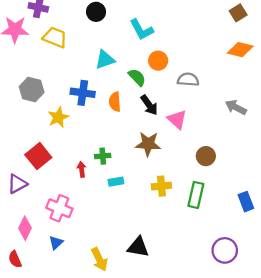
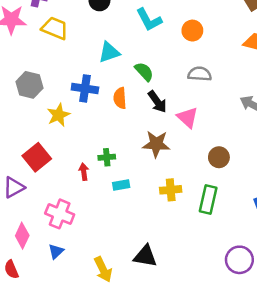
orange circle: (158, 61) -> (192, 31), moved

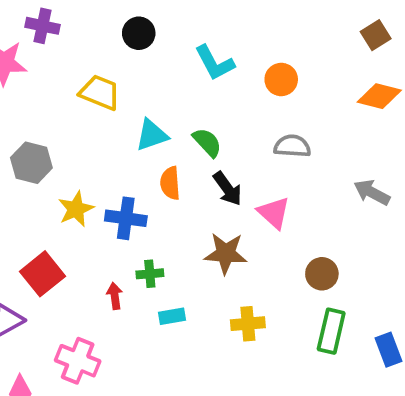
yellow trapezoid: (55, 28) -> (100, 92), moved
cyan triangle: (109, 52) -> (152, 135), moved
blue cross: (85, 88) -> (126, 218), moved
green rectangle: (208, 199) -> (331, 331), moved

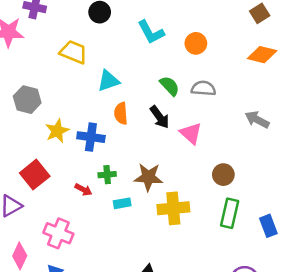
green semicircle: (207, 142) -> (170, 86), moved
brown star: (226, 253) -> (148, 177), moved
red arrow: (115, 296) -> (83, 190), turned 126
yellow cross: (248, 324) -> (173, 208), size x1.4

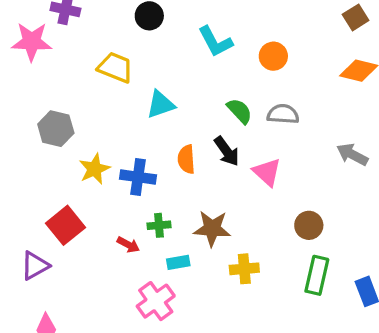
orange semicircle: (121, 113) -> (186, 159), moved
yellow cross: (173, 208) -> (244, 269), size x0.7
pink cross: (58, 233) -> (156, 301), moved, turned 32

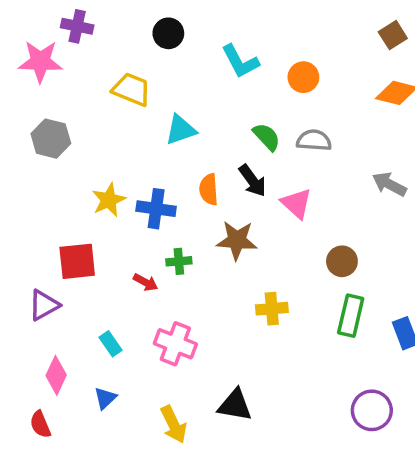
gray hexagon: (56, 129) -> (51, 139), moved
red square: (65, 225) -> (77, 261), turned 33
brown star: (212, 229) -> (237, 240), moved
cyan rectangle: (178, 262) -> (110, 344), moved, turned 65
pink cross: (156, 301) -> (175, 344), turned -33

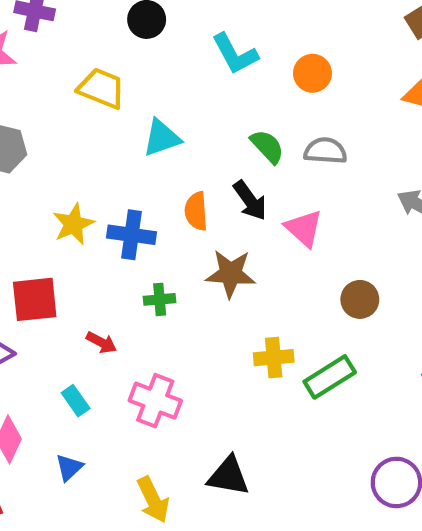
red arrow: (146, 282) -> (101, 342), moved
green rectangle: (351, 316) -> (330, 377), moved, turned 45

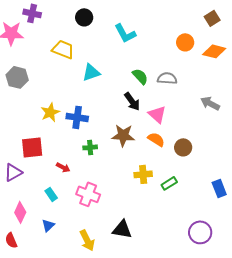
orange circle: (312, 73) -> (185, 42), moved
orange semicircle: (196, 211) -> (156, 139), moved, turned 126
green rectangle: (330, 377) -> (169, 183), size x0.7

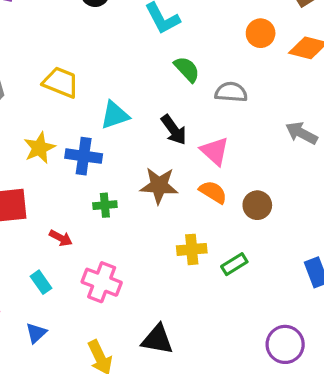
yellow trapezoid: (63, 49) -> (61, 82), moved
cyan triangle: (91, 72) -> (115, 115), moved
green semicircle: (140, 76) -> (187, 69), moved

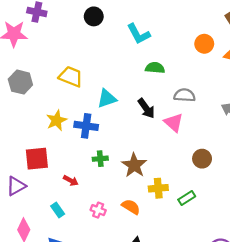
green semicircle: (187, 69) -> (155, 68), turned -42
gray semicircle: (231, 92) -> (185, 95), moved
brown star: (159, 186) -> (134, 165), moved, turned 30
orange semicircle: (213, 192) -> (131, 207), moved
pink cross: (102, 282) -> (98, 210), size x0.6

